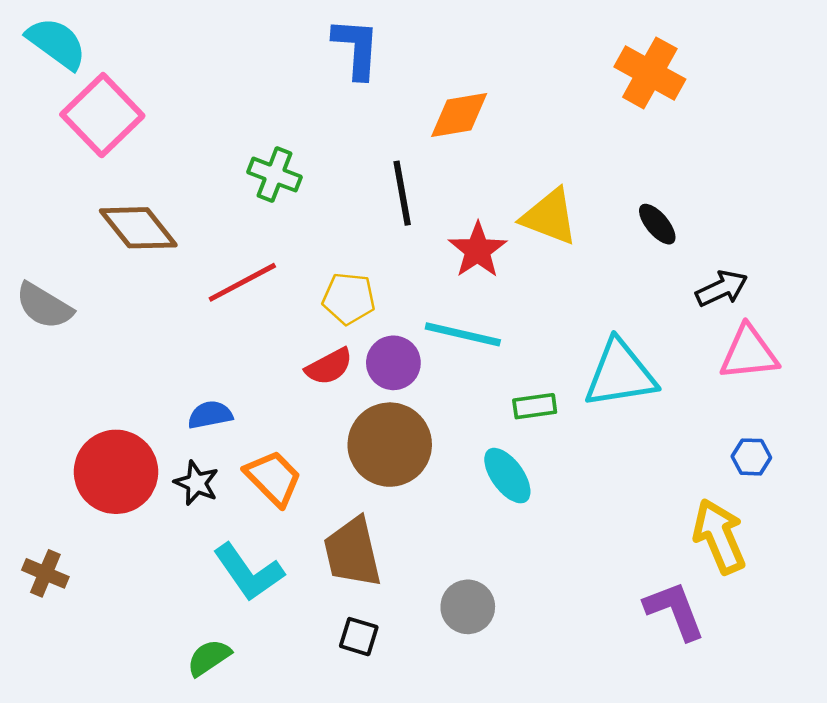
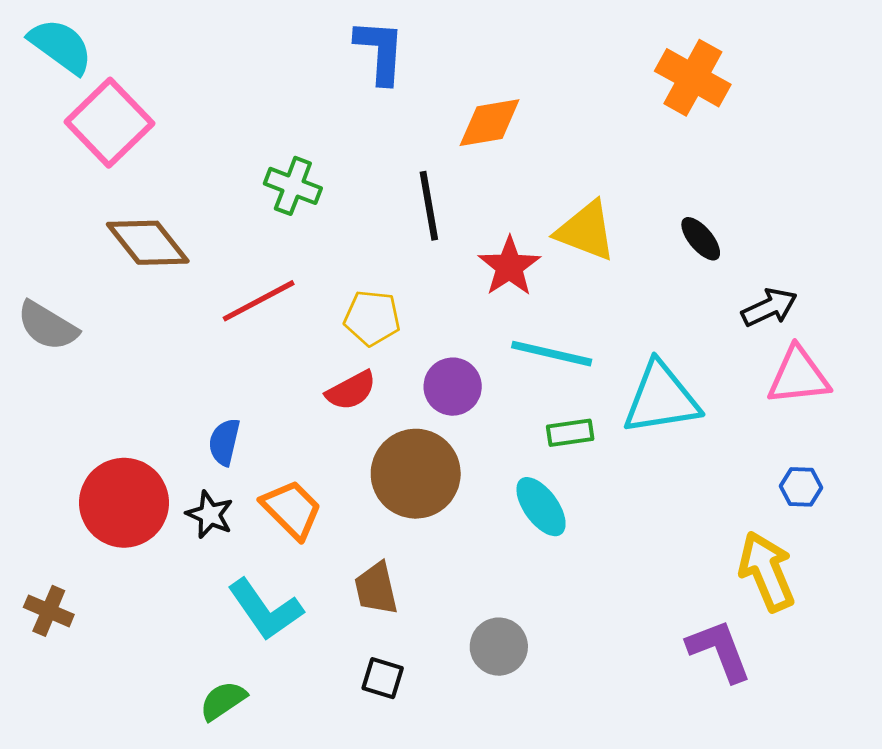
cyan line: (463, 334) -> (552, 354), moved
purple circle: (393, 363) -> (453, 387), moved
blue semicircle: (210, 415) -> (224, 442), turned -66
brown trapezoid: (353, 552) -> (376, 588), size x0.7

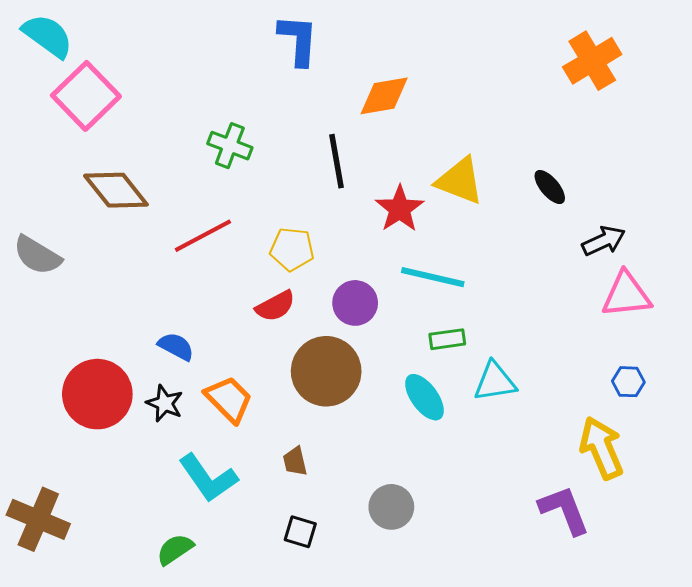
orange cross: (693, 78) -> (592, 61), moved, turned 30
cyan triangle: (661, 398) -> (495, 382), moved, size x0.7
blue semicircle: (224, 442) -> (176, 346), turned 105
brown trapezoid: (376, 588) -> (295, 461), size x0.7
brown cross: (49, 611) -> (38, 519), moved, size x1.6

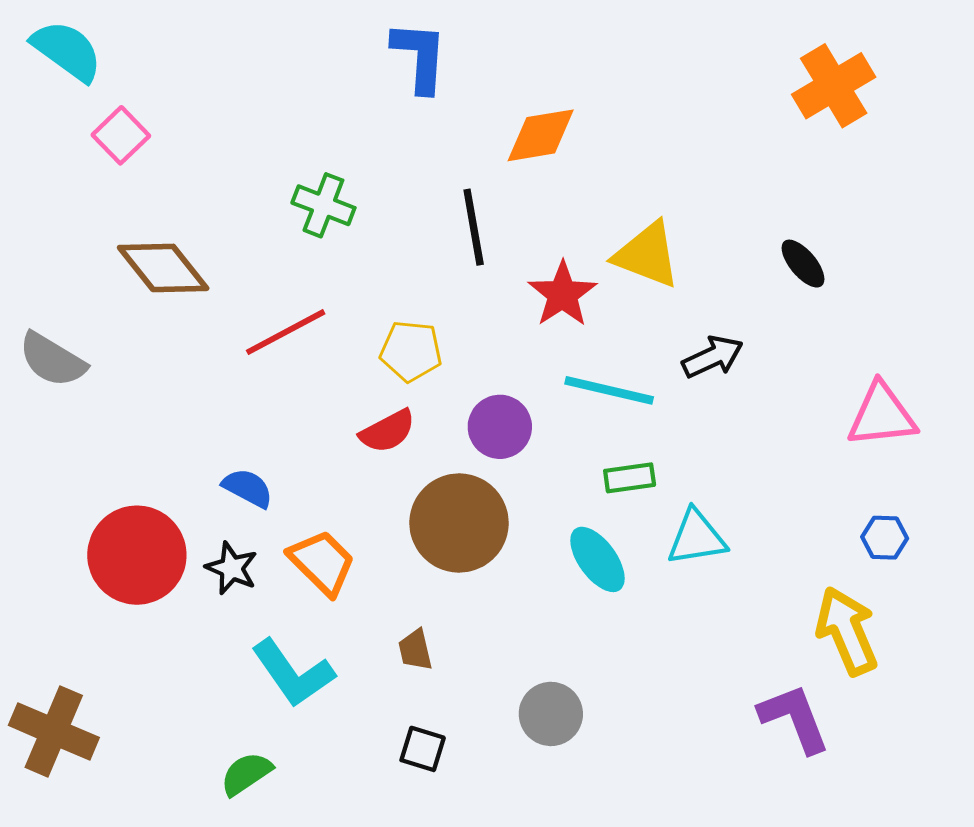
pink square: (86, 96) -> (121, 135), size x0.6
black ellipse: (550, 187) -> (803, 264), moved
black arrow: (604, 241) -> (713, 357), moved

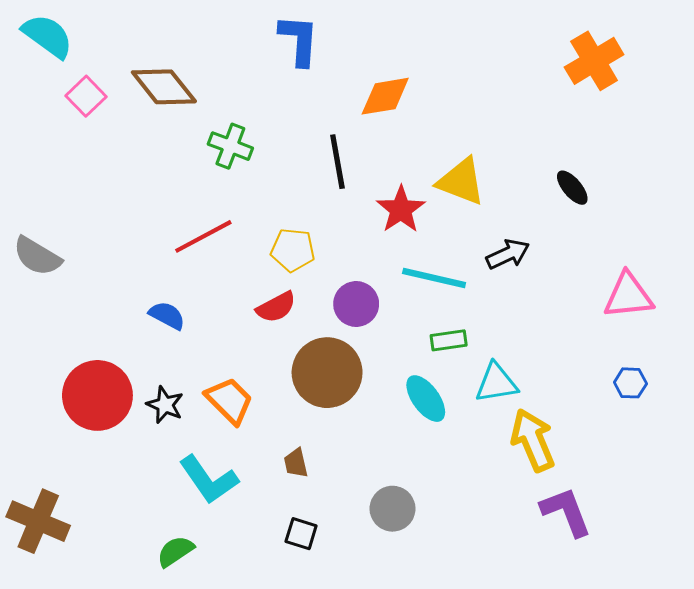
brown diamond: (163, 268) -> (164, 87), moved
blue semicircle: (248, 488) -> (167, 315), moved
yellow arrow: (847, 631) -> (533, 440), moved

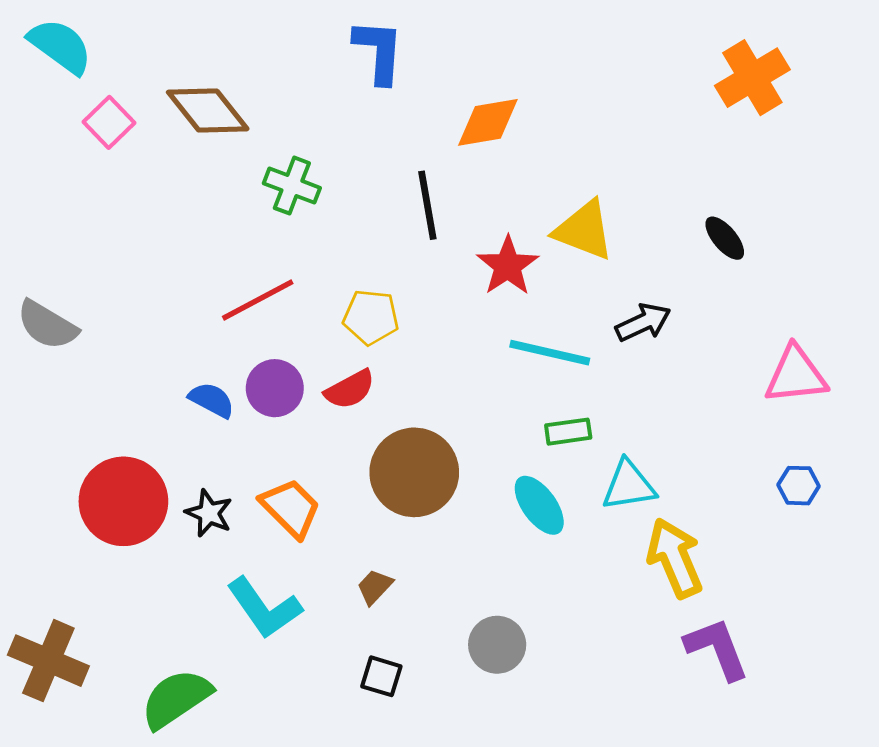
purple circle: (356, 304) -> (275, 388), moved
brown trapezoid: (296, 463) -> (375, 587), turned 56
green semicircle: (175, 551) -> (176, 699), moved, size x1.5

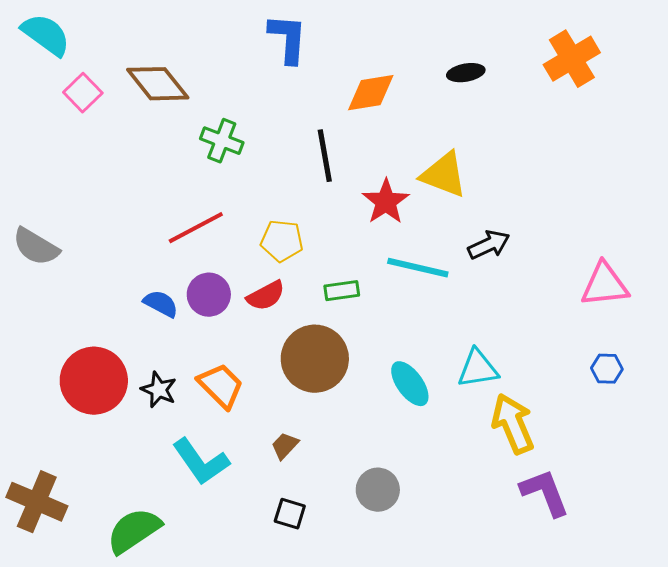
black ellipse: (725, 238) -> (466, 73), moved, turned -60
green rectangle: (568, 432) -> (342, 291), moved

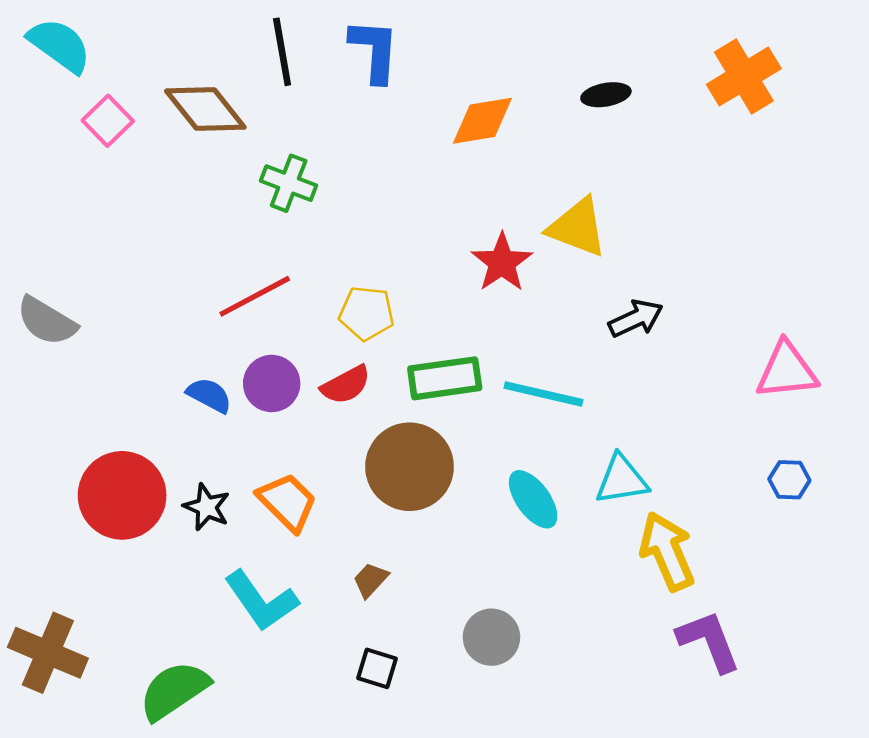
black line: (325, 156) -> (282, 52), moved
cyan line: (418, 268) -> (544, 394), moved
green rectangle: (342, 291) -> (445, 378), size x1.6

